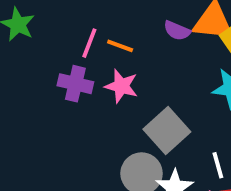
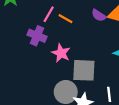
pink star: (121, 86) -> (61, 53), moved
gray square: (167, 130) -> (84, 70), turned 35

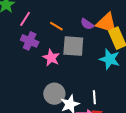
pink line: (49, 14) -> (25, 19), moved
gray square: (84, 70) -> (73, 46), moved

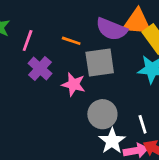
purple semicircle: (87, 24) -> (111, 29), size x1.6
purple cross: (30, 41) -> (40, 68), turned 30
gray circle: (54, 94) -> (102, 114), moved

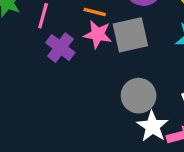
pink star: (74, 84) -> (98, 34), moved

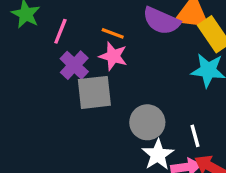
gray square: (130, 35) -> (94, 92), moved

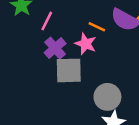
orange line: (113, 33) -> (97, 27), moved

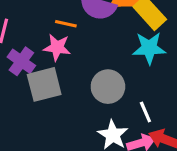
gray circle: (107, 97) -> (108, 87), moved

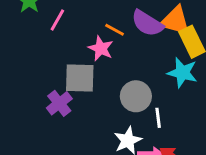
purple cross: (21, 61) -> (59, 103), moved
white line: (145, 112) -> (158, 118), moved

